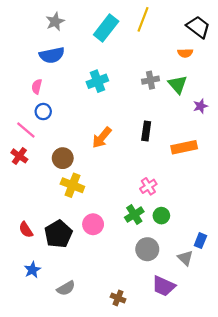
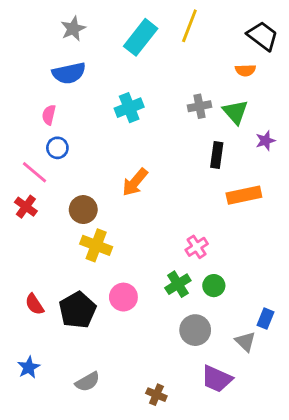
black rectangle: (146, 131) -> (217, 155), moved
blue star: (32, 270) -> (29, 367), moved

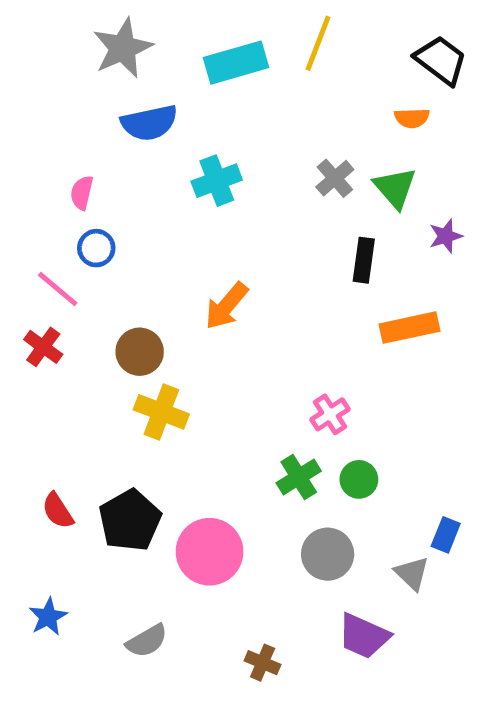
gray star: (73, 29) -> (123, 48), size x1.4
cyan rectangle: (141, 37) -> (236, 63), turned 36
blue semicircle: (69, 73) -> (149, 123), moved
gray cross: (199, 106) -> (335, 178), turned -30
pink circle: (123, 297) -> (210, 552), moved, size x1.4

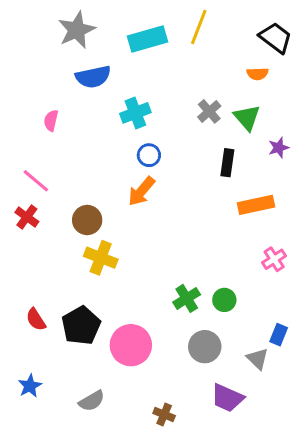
blue circle: (96, 248) -> (149, 155), moved
pink cross: (330, 414) -> (274, 259), moved

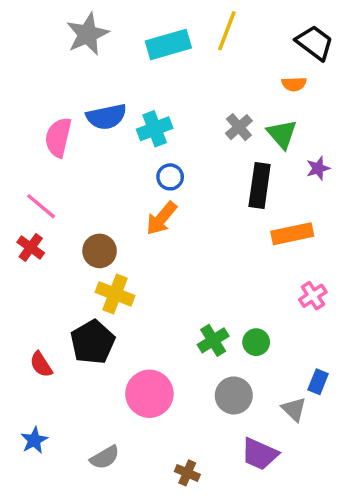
blue semicircle: (93, 77) -> (106, 117), moved
pink semicircle: (51, 120) -> (58, 137), size x1.6
black rectangle: (227, 163) -> (260, 186), size x1.4
black pentagon: (81, 326) -> (93, 342), moved

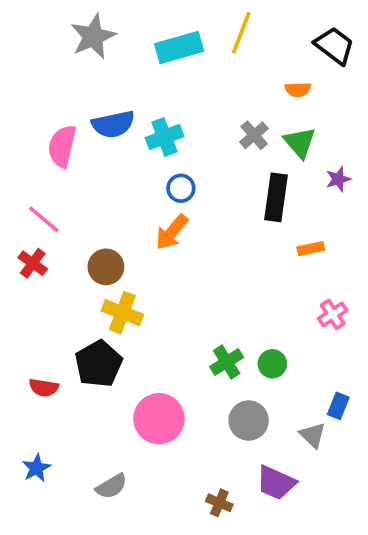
orange semicircle: (294, 84) -> (298, 90), moved
orange rectangle: (292, 234) -> (311, 249), size x0.6
red semicircle: (41, 364) -> (44, 388), turned -48
brown cross: (187, 473) -> (219, 503), moved

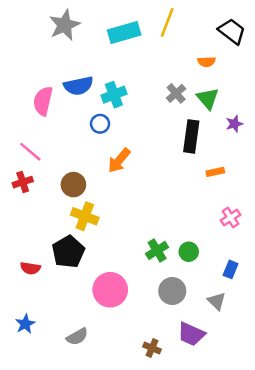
blue circle: (181, 188) -> (100, 124), moved
red cross: (33, 263) -> (23, 182), turned 36
blue rectangle: (338, 406) -> (231, 269), moved

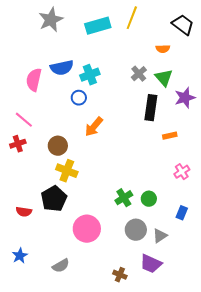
purple star: (234, 124) -> (185, 98), size x1.5
gray triangle: (217, 301) -> (160, 236), moved, turned 42

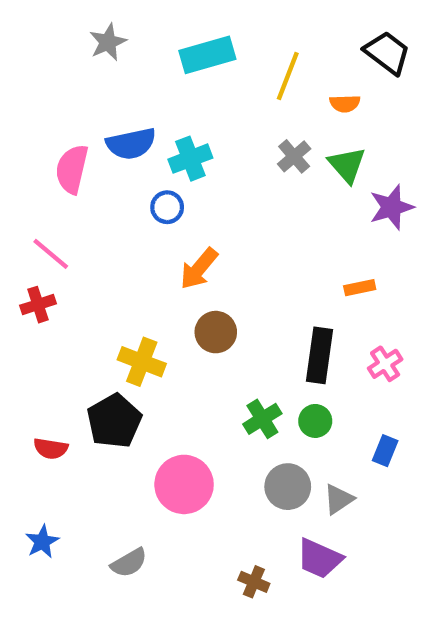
yellow line: (132, 18) -> (288, 76), moved
gray star: (51, 20) -> (108, 42), size x0.7
black rectangle: (151, 108) -> (319, 355), moved
brown circle: (58, 146) -> (216, 332), moved

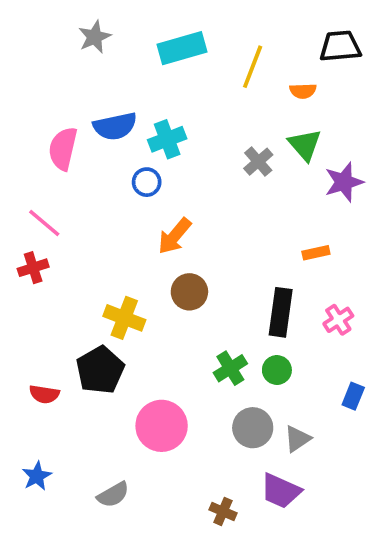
black trapezoid: (387, 53) -> (340, 46), turned -42
gray cross: (294, 156) -> (258, 162), moved
blue rectangle: (385, 451) -> (353, 396), moved

